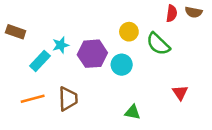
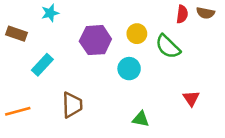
cyan star: (61, 45) -> (50, 13), moved
purple hexagon: (92, 54) -> (95, 40), moved
orange line: (33, 99) -> (18, 111), moved

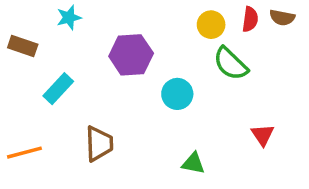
yellow circle: (137, 34) -> (211, 25), moved

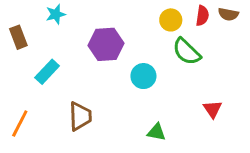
brown rectangle: (23, 46) -> (18, 37), turned 50
orange line: (24, 153) -> (20, 124), turned -48

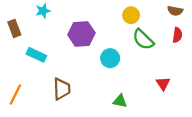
red semicircle: (202, 16) -> (177, 35), moved
cyan rectangle: (47, 72) -> (36, 55), turned 72

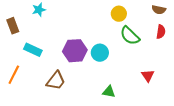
purple hexagon: (81, 34) -> (75, 51), moved
brown trapezoid: (62, 89) -> (56, 81), turned 40
orange line: (15, 94) -> (14, 75), moved

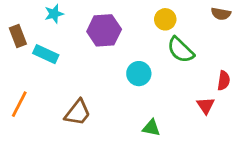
red semicircle: (161, 32) -> (224, 81), moved
cyan rectangle: (33, 50) -> (46, 54), moved
purple hexagon: (75, 51) -> (104, 30), moved

